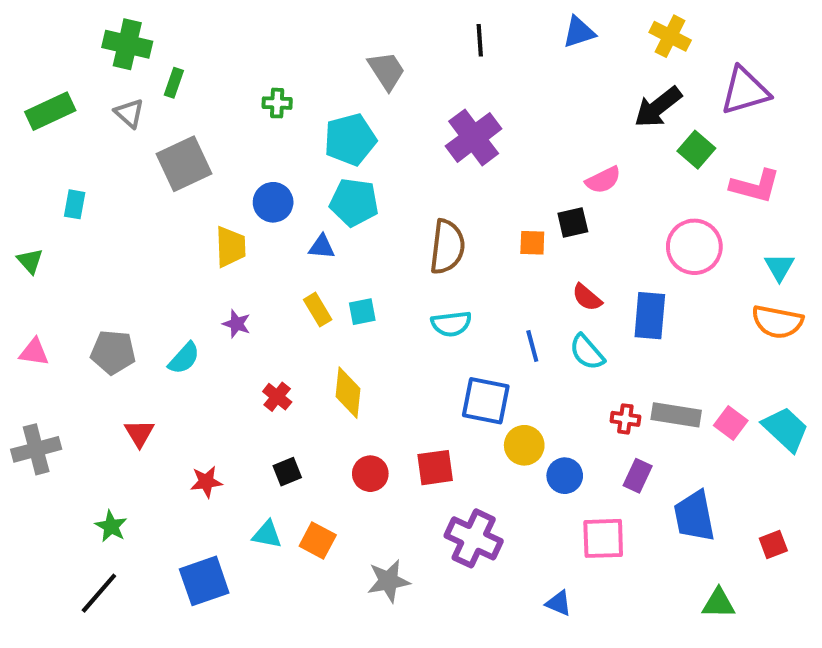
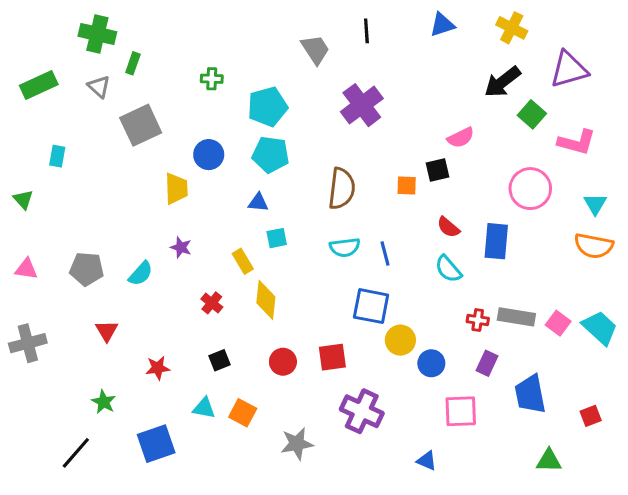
gray trapezoid: (386, 71) -> (315, 49), moved
blue triangle: (322, 247) -> (258, 202), moved
yellow rectangle: (318, 310) -> (243, 261), moved
blue line: (532, 346) -> (385, 254), moved
green star: (111, 526) -> (104, 402), moved

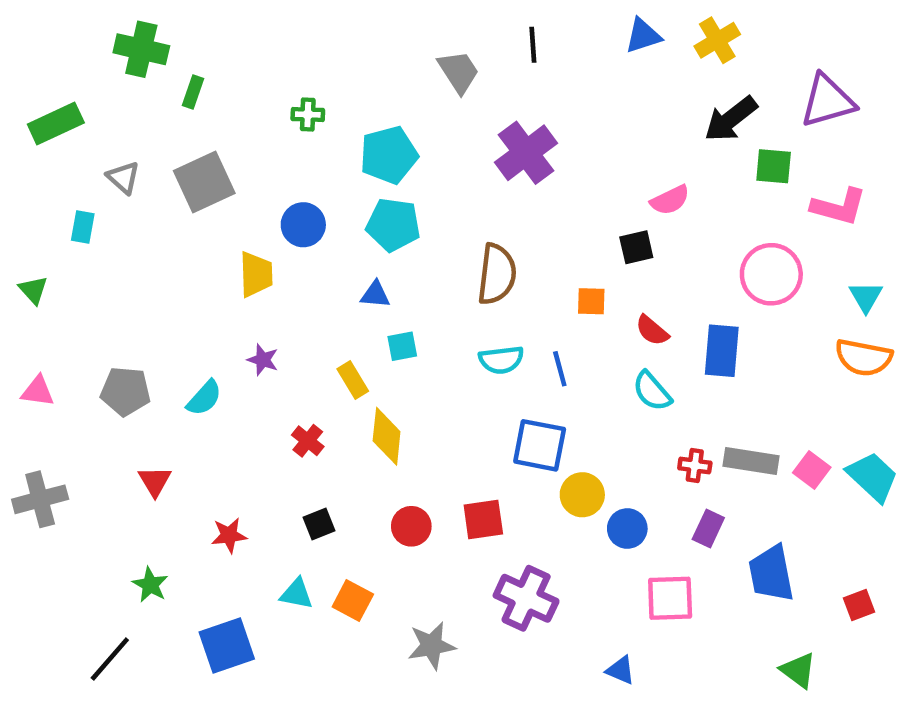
yellow cross: (512, 28) -> (717, 40), moved, turned 32
gray triangle: (99, 87) -> (123, 178), moved
green square: (532, 114) -> (774, 166), turned -36
orange square: (407, 185) -> (591, 301), moved
green triangle: (549, 461) -> (798, 670), turned 36

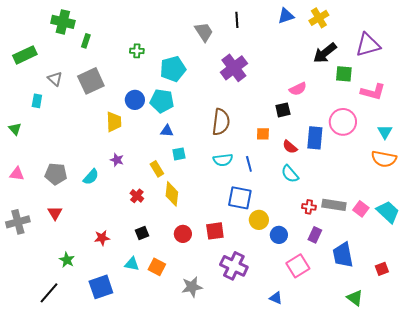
cyan pentagon: (393, 225) -> (162, 101), moved
blue rectangle: (722, 351) -> (315, 138), moved
red triangle: (155, 481) -> (55, 213), moved
pink square: (670, 598) -> (298, 266), turned -30

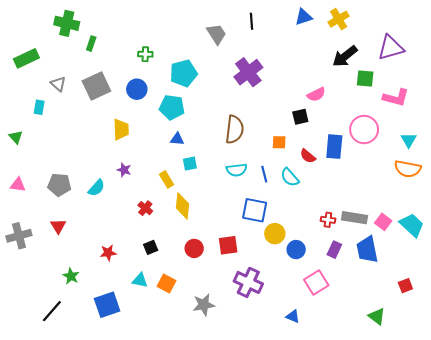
blue circle: (135, 100) -> (137, 89), moved
cyan semicircle: (290, 174) -> (290, 177), moved
blue trapezoid: (343, 255) -> (367, 250), moved

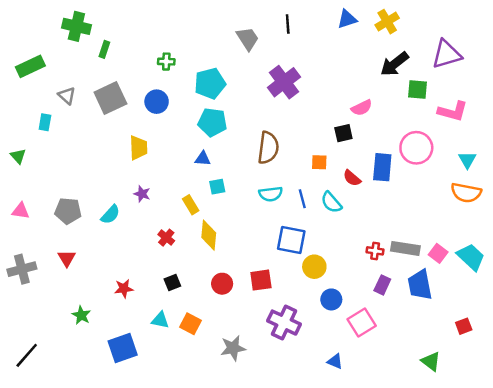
cyan pentagon: (172, 107) -> (212, 122), moved
blue circle: (296, 250) -> (331, 299), moved
black line: (52, 311) -> (27, 355), moved

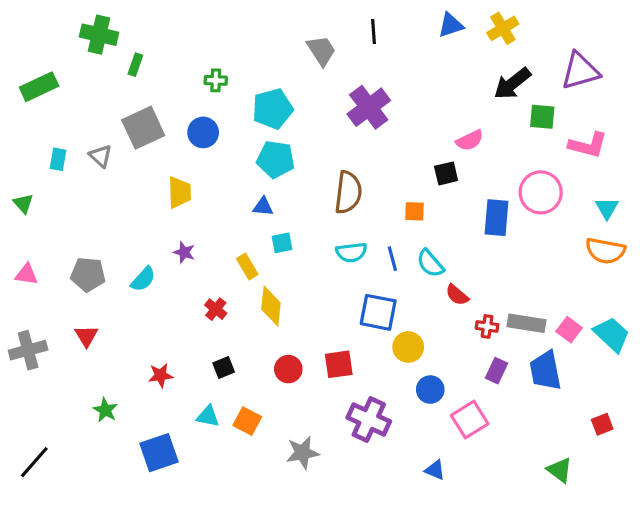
gray triangle: (67, 96) -> (101, 156), moved
red semicircle: (352, 178) -> (457, 295), moved

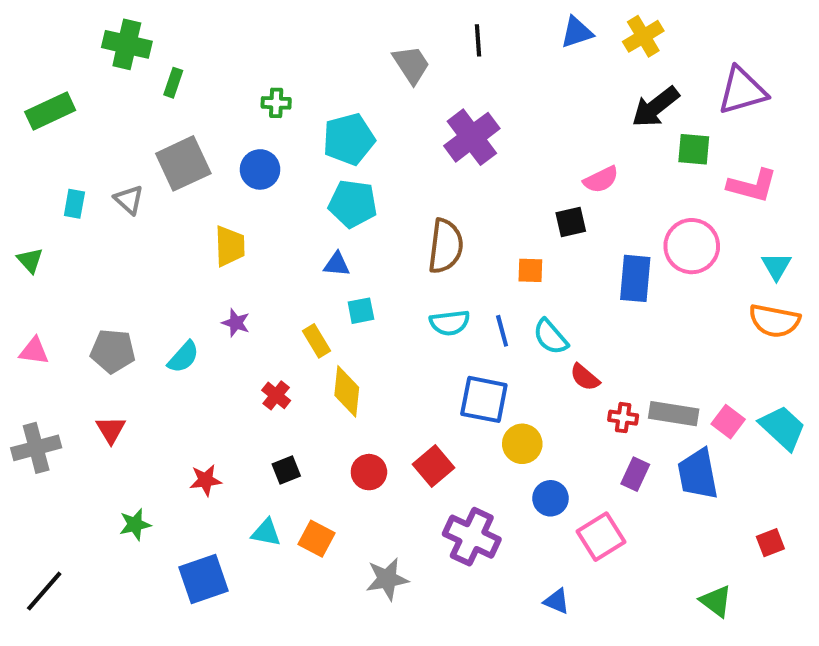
red square: (339, 364) -> (434, 466), turned -32
green star: (105, 410) -> (135, 525), turned 30

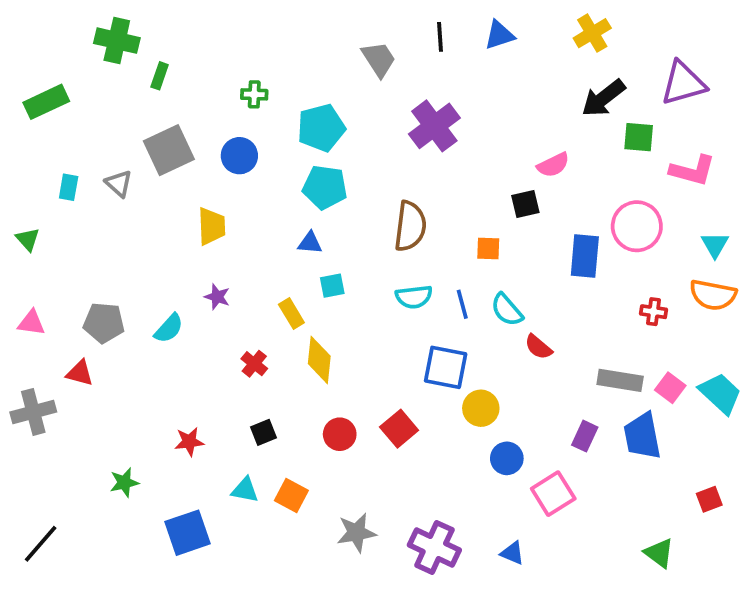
blue triangle: (577, 32) -> (499, 35), moved
red cross: (623, 418) -> (654, 312), moved
red triangle: (111, 430) -> (80, 373), moved, turned -44
purple cross: (472, 537) -> (434, 547), moved

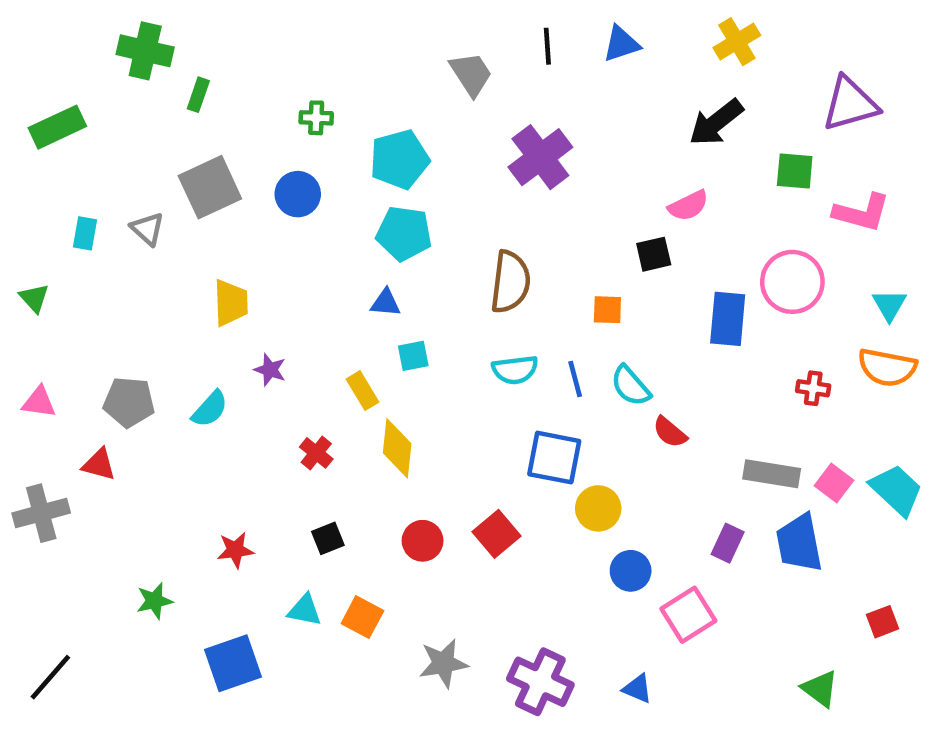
black arrow: (603, 98) -> (716, 122), moved
yellow trapezoid: (212, 226) -> (231, 303), moved

